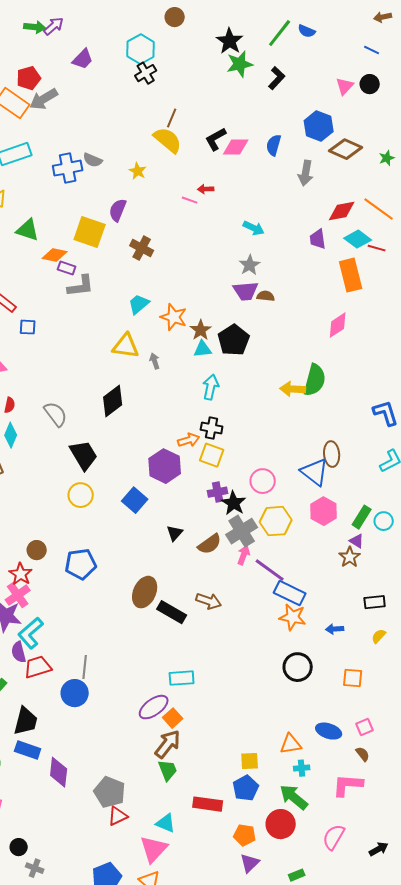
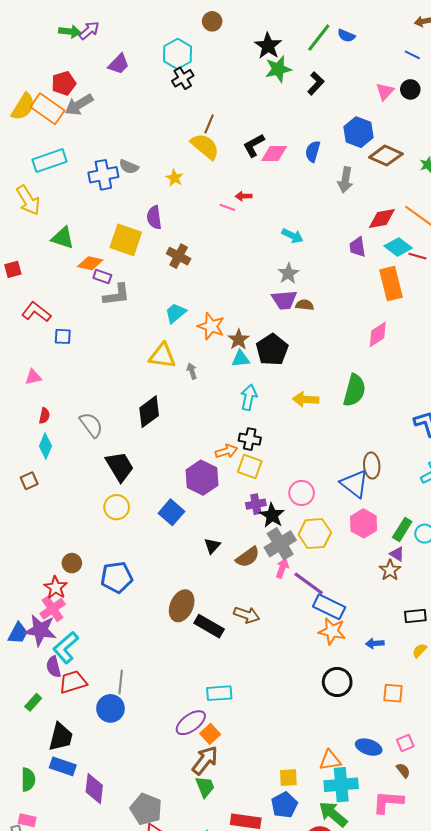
purple semicircle: (118, 210) -> (154, 218), turned -30
yellow arrow: (293, 389) -> (306, 399), moved
cyan cross: (302, 768) -> (341, 785), size x2.0

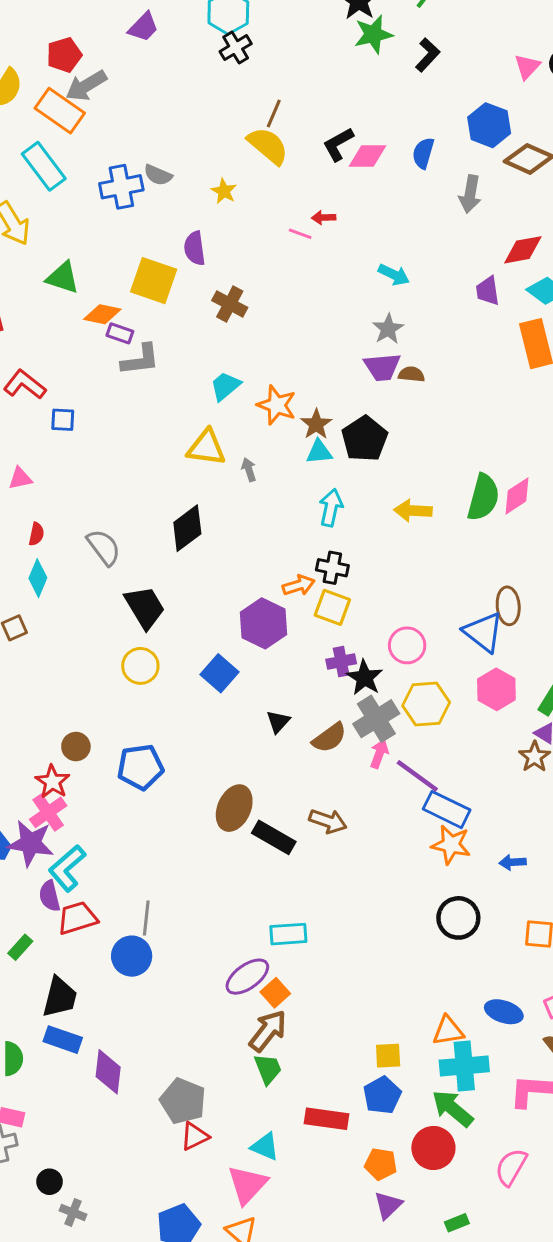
orange rectangle: (47, 109) -> (60, 111), moved
cyan rectangle: (50, 161) -> (44, 166), turned 72
pink diamond: (378, 334) -> (517, 496), moved

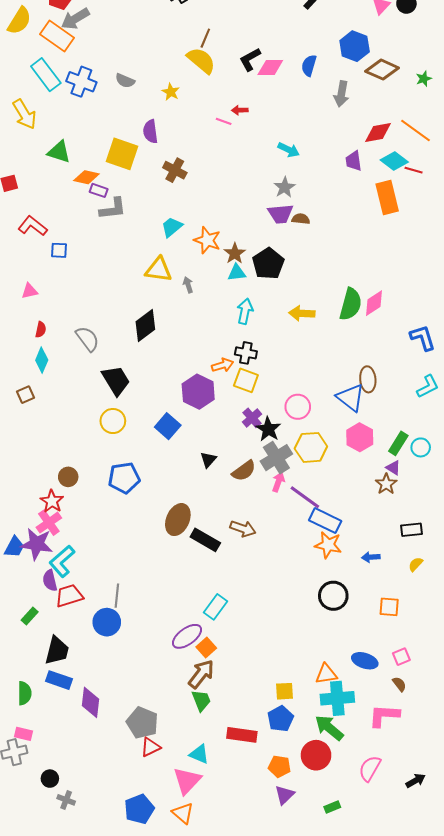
blue cross: (121, 187) -> (81, 82), moved, turned 32
purple cross: (341, 662) -> (252, 418), turned -30
blue pentagon: (140, 767) -> (124, 478), moved
cyan rectangle: (288, 934) -> (215, 607), turned -50

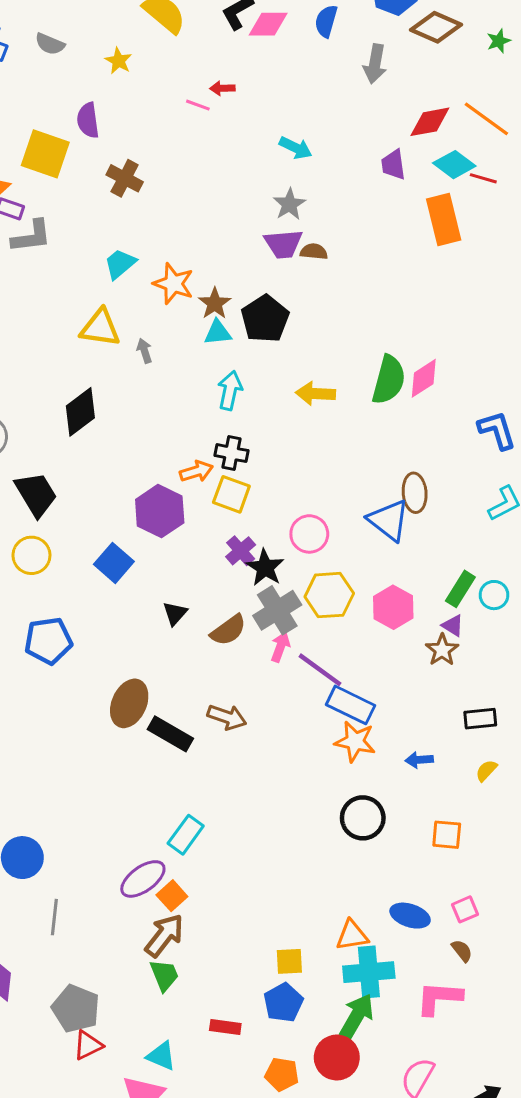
pink hexagon: (360, 437) -> (393, 607), moved
gray line: (117, 596) -> (54, 917), moved
green arrow: (329, 728) -> (357, 1016), turned 80
red rectangle: (242, 735) -> (225, 1027), size x0.7

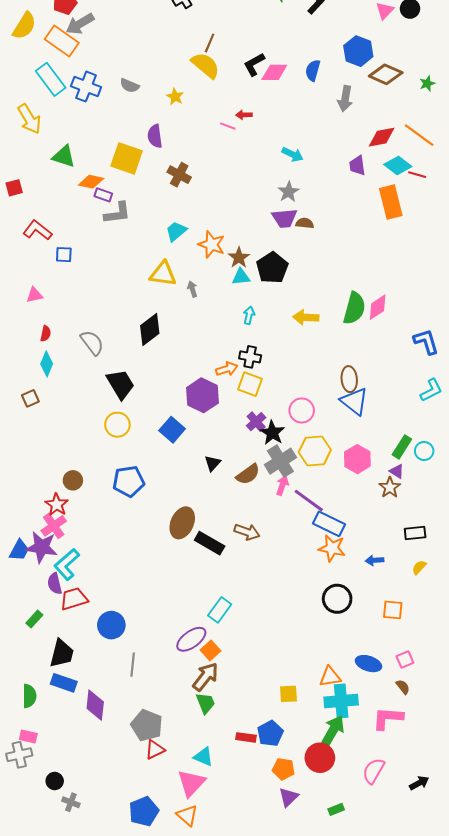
cyan arrow: (230, 390) -> (249, 315), size x0.7
brown ellipse: (415, 493) -> (349, 379), moved
blue pentagon: (283, 1003) -> (270, 733), moved

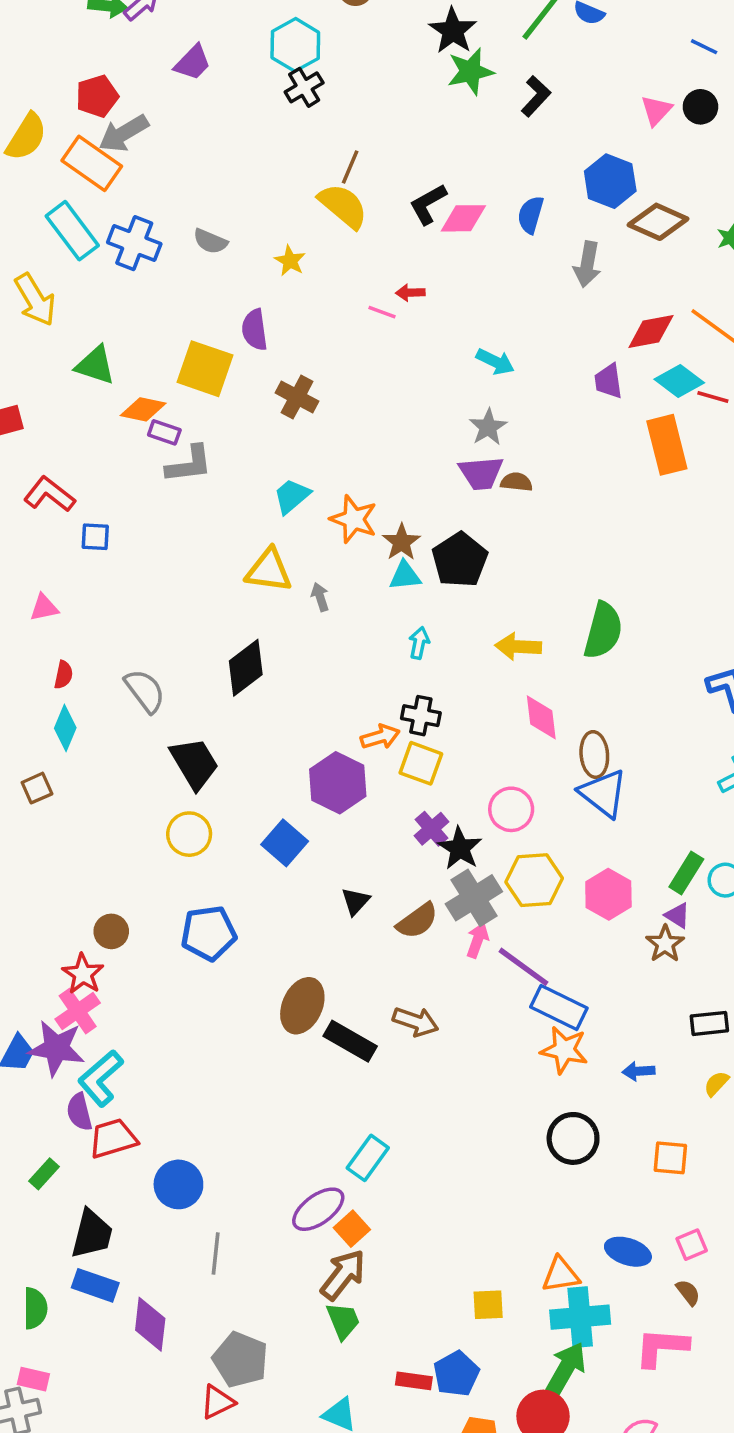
pink diamond: (378, 307) -> (541, 717), moved, turned -64
red triangle: (155, 750) -> (217, 1402), moved

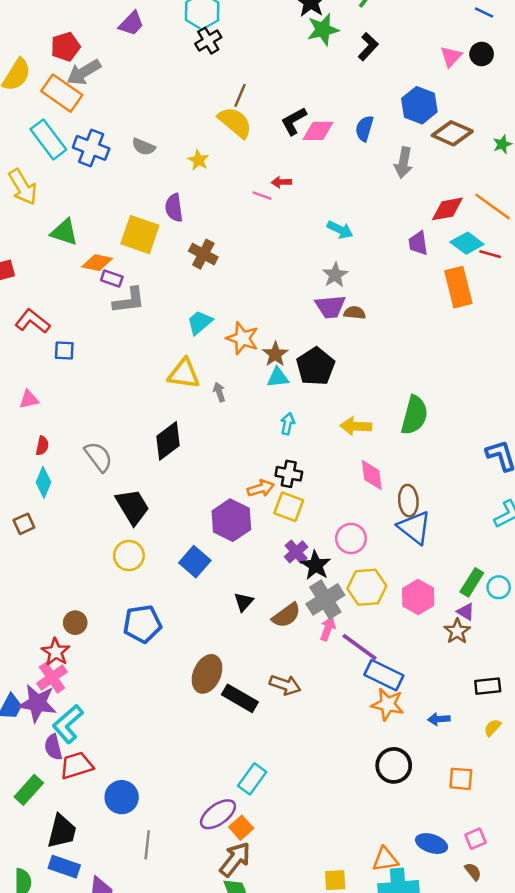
green rectangle: (44, 1174) -> (29, 790), size x1.4

